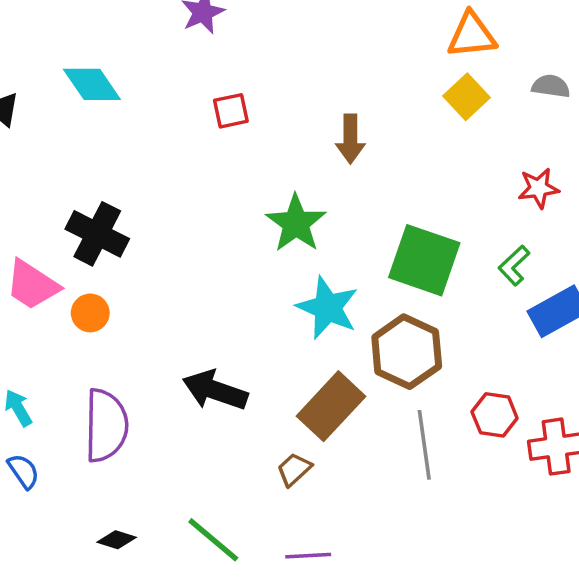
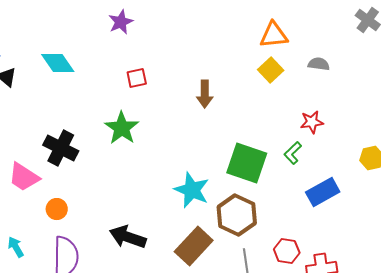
green star: (296, 223) -> (122, 128), moved
green L-shape: (514, 265) -> (293, 153), moved
orange circle: (90, 313) -> (57, 209), moved

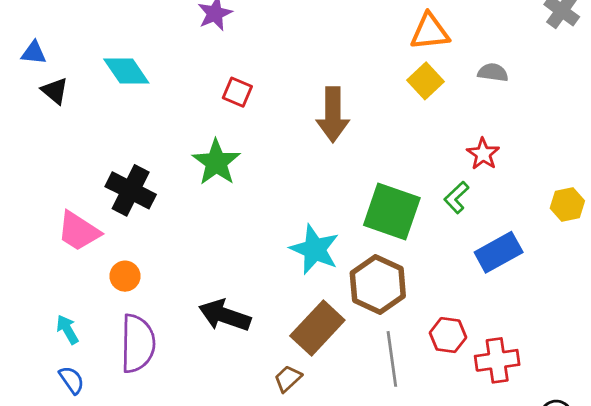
red square: (137, 78) -> (237, 92), turned 35
brown arrow: (205, 94) -> (333, 115), size x1.4
red star: (312, 122) -> (483, 154), turned -30

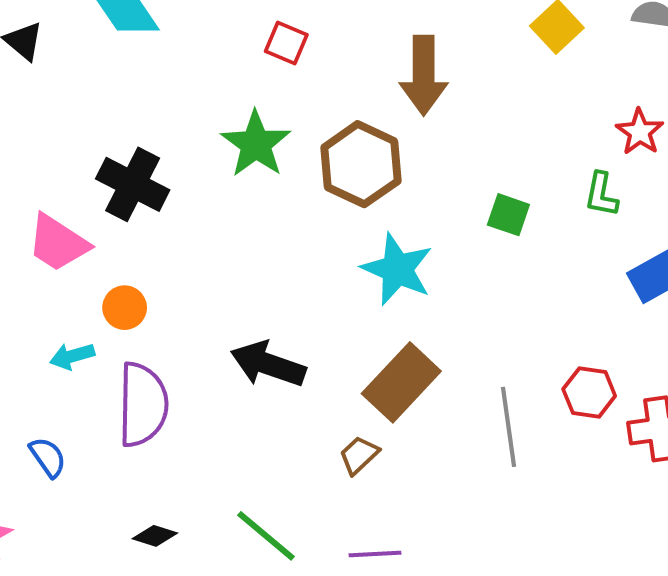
green L-shape: (456, 197) -> (601, 194), turned -36
green square: (392, 211) -> (508, 215), size x0.5
brown hexagon: (378, 285) -> (361, 164), moved
cyan arrow: (67, 329) -> (72, 356), moved, turned -76

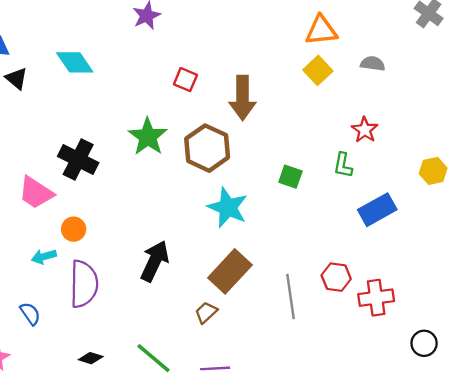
red square: (286, 43) -> (185, 80), moved
black arrow: (268, 364) -> (155, 261), turned 96

